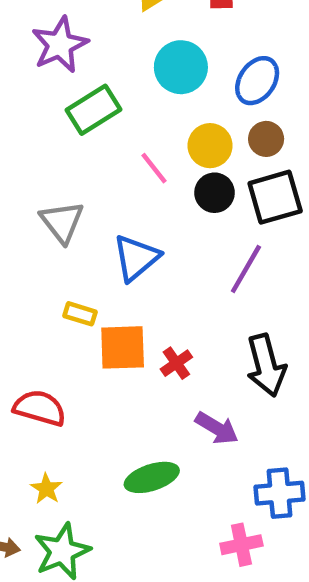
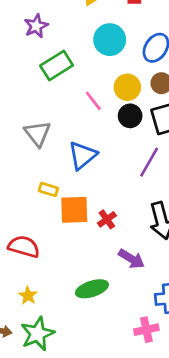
purple star: (60, 45) -> (36, 26), size x0.7

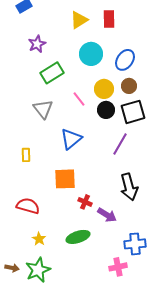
gray triangle: (37, 134) -> (43, 109), moved
yellow rectangle: (48, 189) -> (26, 155), moved, turned 72
red cross: (107, 219) -> (85, 202), moved, turned -32
yellow star: (28, 296) -> (39, 239), moved

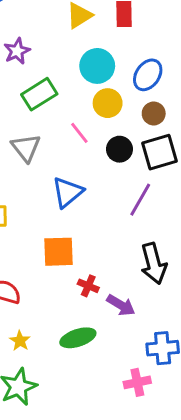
yellow circle: (104, 89) -> (108, 103), moved

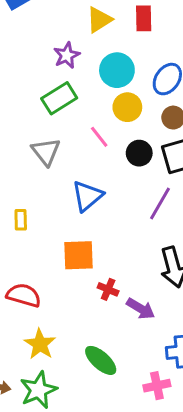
purple star: (17, 51) -> (67, 55), moved
green ellipse: (78, 338) -> (101, 360), moved, turned 60
yellow star: (20, 341) -> (40, 344), size x1.5

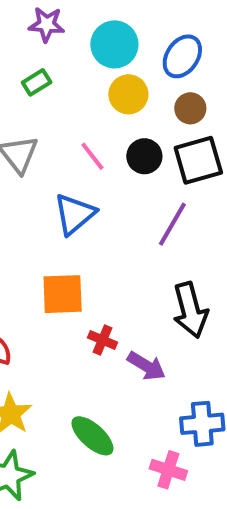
purple star: (67, 55) -> (47, 24), turned 30
green rectangle: (59, 98) -> (37, 82), size x0.6
pink line: (99, 137) -> (92, 156), moved
pink cross: (157, 386) -> (168, 470), turned 30

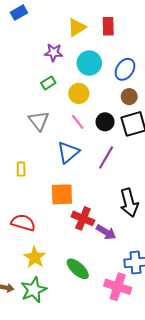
yellow circle: (128, 94) -> (79, 93), moved
purple line: (172, 224) -> (106, 158), moved
red cross: (102, 340) -> (83, 218), size x1.5
pink cross: (168, 470) -> (118, 287), size x1.4

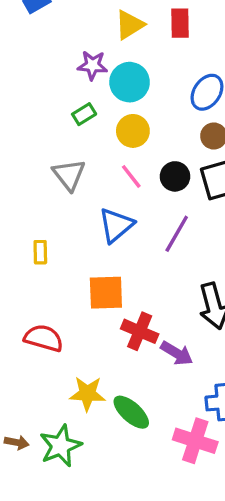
cyan circle: (89, 63) -> (130, 82), moved
yellow star: (35, 257) -> (87, 394), moved, turned -30

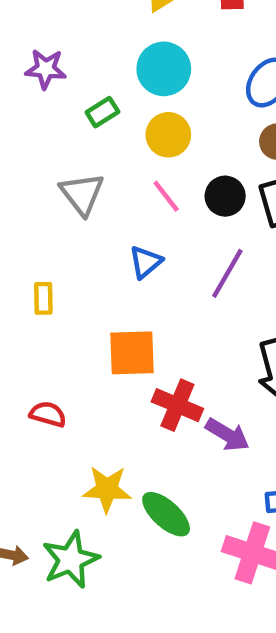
purple star: (92, 65) -> (46, 69), moved
blue triangle: (116, 225) -> (146, 262), size x0.7
red semicircle: (44, 338) -> (48, 414), size x0.7

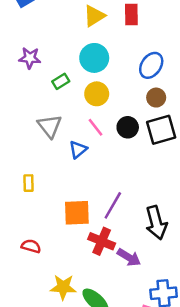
blue triangle: (146, 262) -> (78, 150), moved
purple line: (227, 273) -> (113, 205), moved

